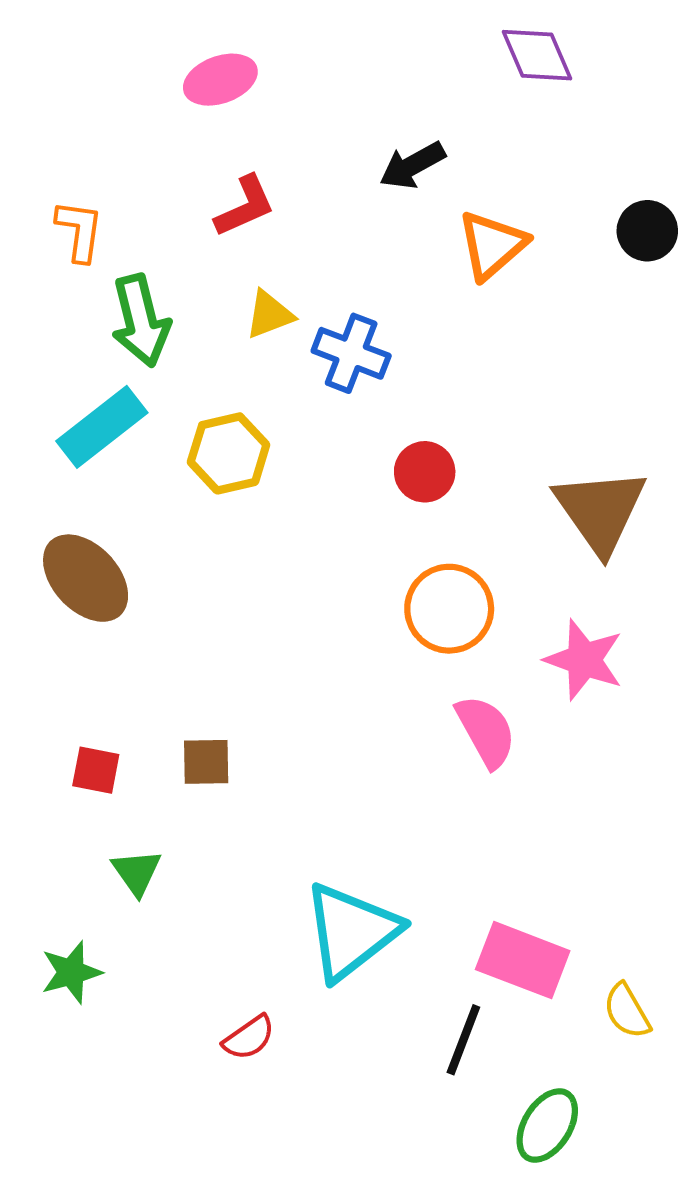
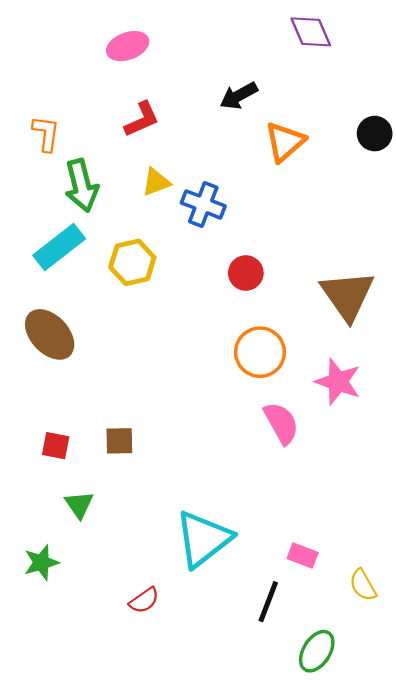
pink rectangle: (523, 960) -> (303, 555), size x0.6

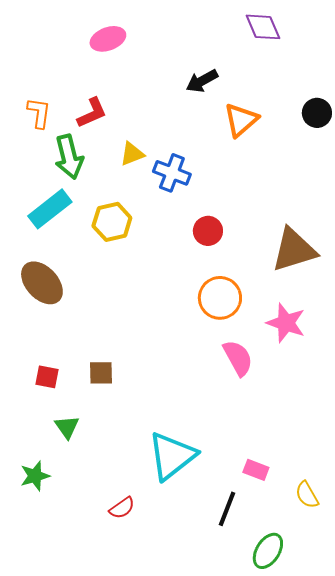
red L-shape: (142, 119) -> (92, 113), moved
brown triangle: (347, 295) -> (294, 250), turned 48

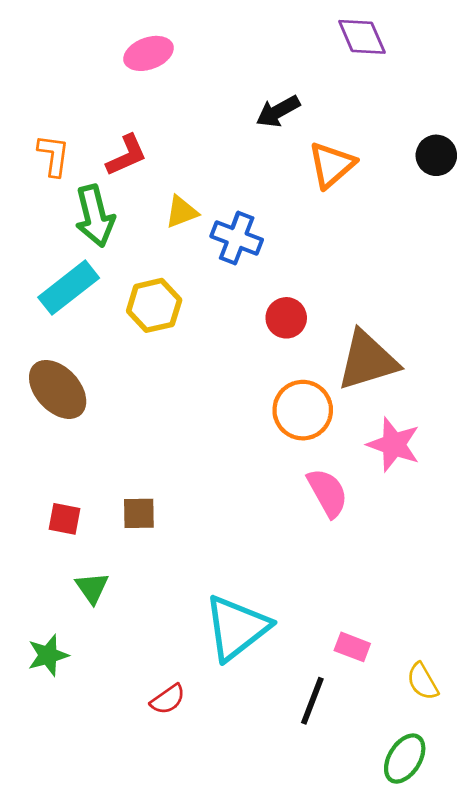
brown triangle: (294, 250) -> (367, 361), moved
green ellipse: (268, 551) -> (405, 759), moved

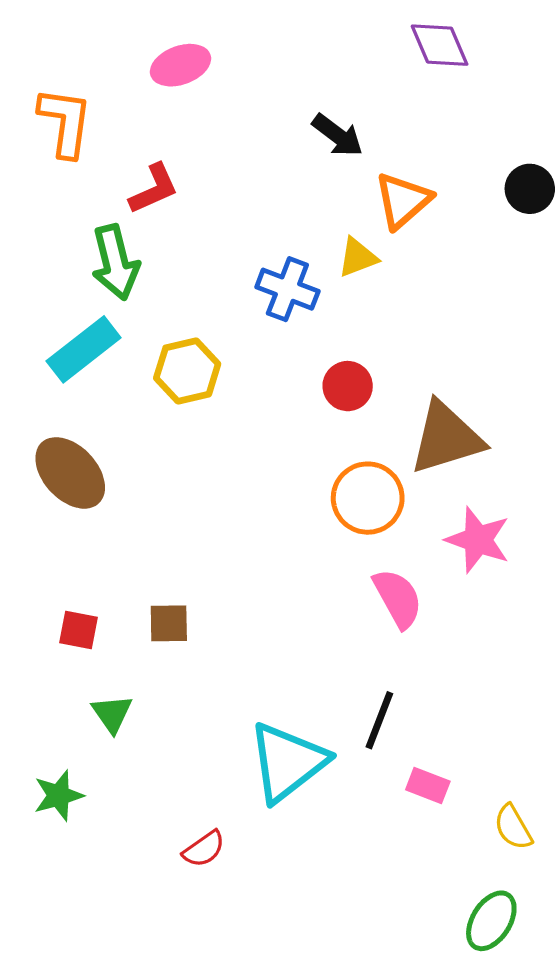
black arrow: (278, 111) -> (338, 135), turned -114
orange L-shape: (53, 155) -> (65, 122), moved, size x1.4
yellow triangle: (182, 212) -> (358, 257), moved
black line: (312, 701) -> (379, 720), moved

